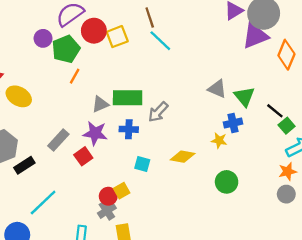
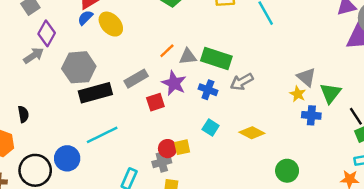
orange line: (75, 76) -> (167, 51), moved
yellow star: (219, 140) -> (298, 94), moved
black rectangle: (24, 165) -> (95, 93), size x1.5

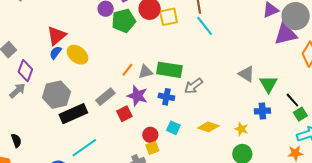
yellow star: (298, 94) -> (241, 129), moved
blue cross: (311, 115) -> (262, 111), moved
red circle: (168, 149) -> (150, 135), moved

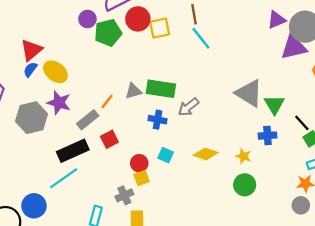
orange line: (127, 70) -> (107, 101), moved
gray triangle: (246, 74) -> (249, 93), size x1.5
purple star: (137, 96) -> (59, 103), moved
black rectangle: (73, 114) -> (73, 151), moved

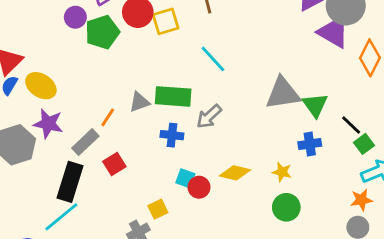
cyan line: (201, 38) -> (213, 59), moved
purple triangle: (294, 47) -> (334, 32), turned 48
gray triangle: (249, 93) -> (283, 93), turned -36
black rectangle: (73, 151) -> (70, 182), turned -44
red circle: (139, 163) -> (199, 187), moved

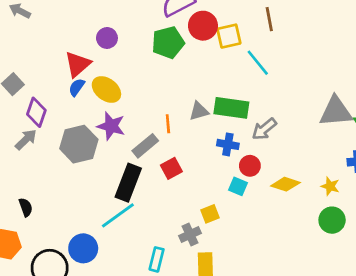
purple circle: (75, 17) -> (107, 38), moved
cyan line: (213, 59) -> (258, 63), moved
orange line: (108, 117) -> (168, 124), turned -42
red circle: (199, 187) -> (250, 166), moved

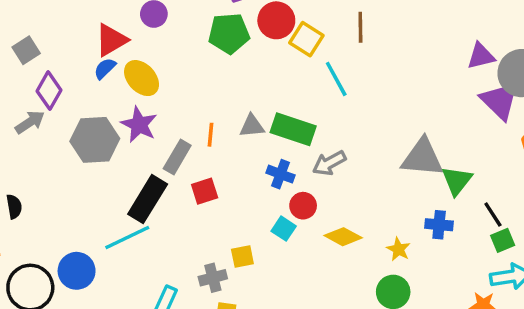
yellow square: (229, 36) -> (306, 39), turned 35
gray rectangle: (145, 146) -> (177, 157), turned -30

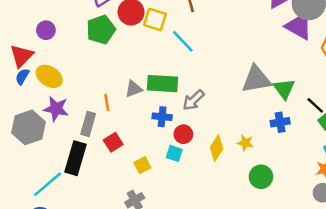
cyan line: (127, 237) -> (48, 184), moved
yellow diamond: (343, 237) -> (217, 148), turned -70
yellow star: (398, 249) -> (245, 143), moved
yellow square: (242, 257) -> (142, 165), moved

